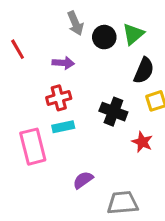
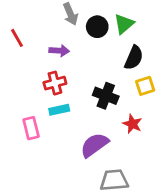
pink rectangle: (33, 147) -> (31, 128), size x0.7
purple semicircle: (83, 180) -> (94, 145), moved, size x1.5

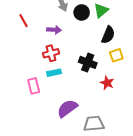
purple semicircle: (94, 145) -> (67, 108), moved

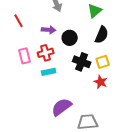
black circle: (82, 12) -> (70, 38), moved
yellow square: (116, 55) -> (103, 62), moved
pink rectangle: (34, 86) -> (24, 56), moved

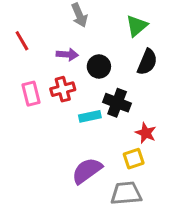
yellow square: (103, 62) -> (134, 159), moved
cyan rectangle: (49, 72) -> (90, 116), moved

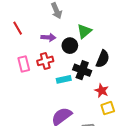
green triangle: (137, 26) -> (84, 31), moved
black semicircle: (147, 62) -> (103, 59), moved
yellow square: (134, 159) -> (108, 108), moved

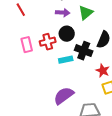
purple arrow: (48, 37) -> (63, 13), moved
black circle: (70, 46) -> (67, 34), moved

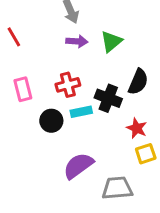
black circle: (67, 34) -> (51, 121), moved
red cross: (48, 42) -> (68, 85), moved

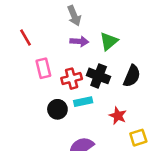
pink rectangle: (23, 89) -> (43, 68), moved
black cross: (108, 98) -> (99, 76), moved
red star: (137, 128) -> (118, 116), moved

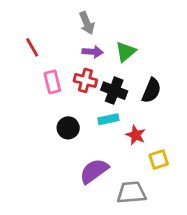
red cross: (72, 79) -> (85, 80), moved, turned 30
cyan rectangle: (83, 102) -> (108, 119), moved

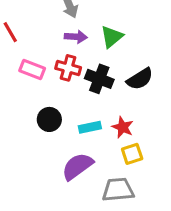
pink rectangle: (52, 82) -> (32, 70), turned -55
black semicircle: (151, 91) -> (140, 79), turned 35
cyan rectangle: (108, 119) -> (90, 127), moved
yellow square: (159, 160) -> (132, 154), moved

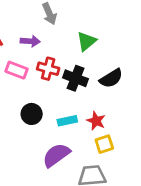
purple arrow: (76, 37) -> (30, 41), moved

